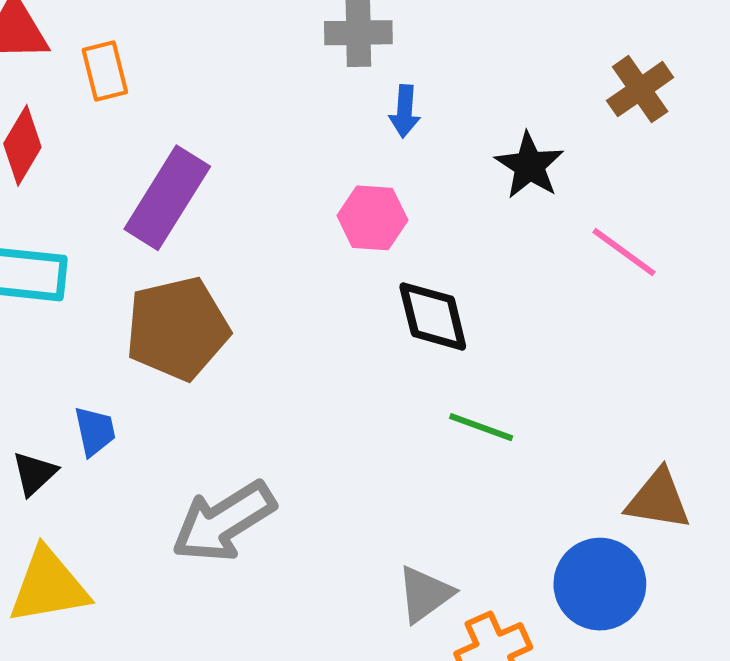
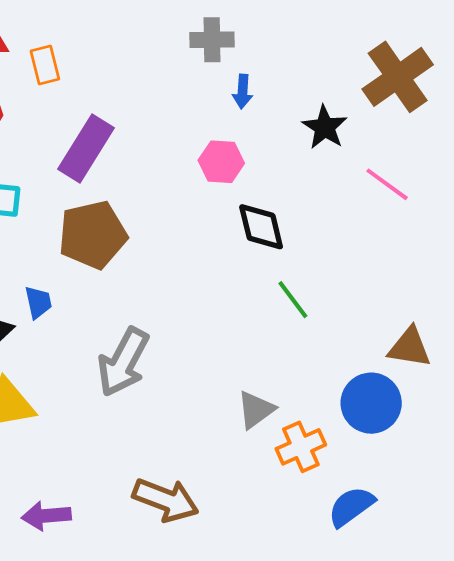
brown cross: (640, 89) -> (398, 77), size x1.6
green line: (481, 427) -> (293, 300), turned 33
gray arrow: (224, 522) -> (123, 362), turned -30

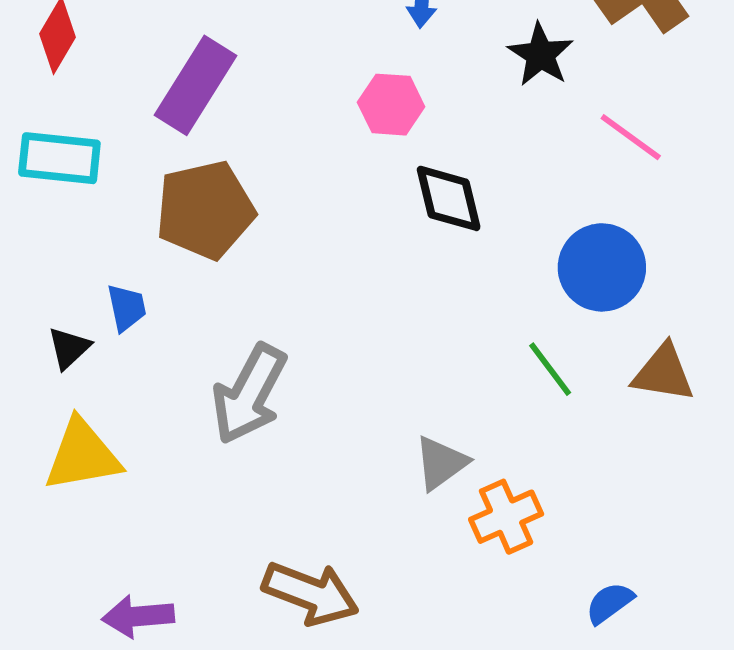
green line: (293, 300) -> (550, 369), moved
blue circle: (371, 403) -> (602, 267), moved
blue semicircle: (351, 506) -> (610, 603), moved, size x0.7

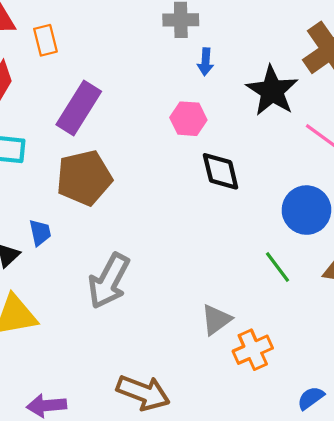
black star: (541, 55) -> (272, 91), size x1.4

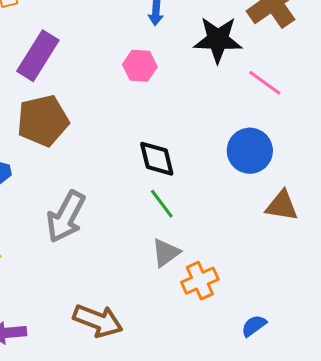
black star: (272, 91) -> (218, 40), turned -30
black diamond: (221, 171) -> (157, 159), moved
green line: (277, 267) -> (162, 204), moved

